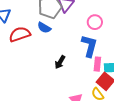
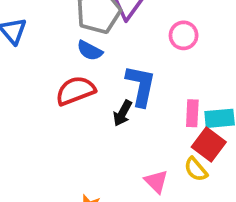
red semicircle: (20, 34) -> (75, 91), moved
blue L-shape: (89, 46) -> (141, 86), moved

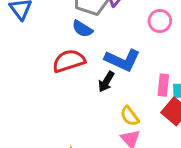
blue L-shape: (141, 86) -> (122, 60), turned 100
yellow semicircle: (196, 169) -> (130, 116), moved

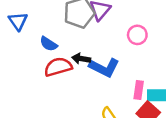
blue semicircle: (82, 29) -> (49, 44), moved
black arrow: (106, 82) -> (81, 59), moved, turned 66

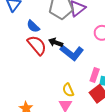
red semicircle: (58, 67) -> (37, 45), turned 55

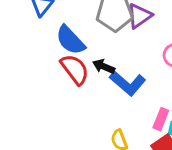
blue semicircle: (33, 26) -> (70, 40), size x1.5

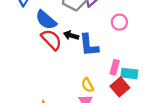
blue L-shape: (128, 83) -> (89, 45), turned 50

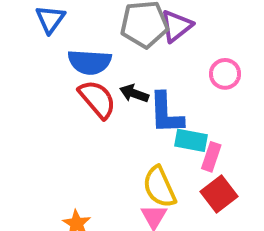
blue semicircle: (46, 20) -> (90, 62), turned -40
cyan rectangle: (129, 73) -> (191, 140), moved
yellow semicircle: (88, 85) -> (159, 187), size x1.5

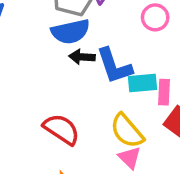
blue semicircle: (90, 62) -> (70, 32), moved
red semicircle: (97, 99) -> (61, 129), moved

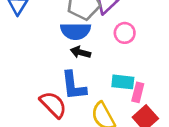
pink circle: (155, 17) -> (125, 33), moved
blue L-shape: (114, 66) -> (74, 86), moved

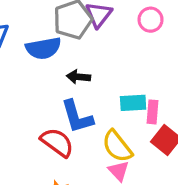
blue semicircle: (76, 31) -> (43, 48), moved
pink circle: (125, 33) -> (151, 20), moved

